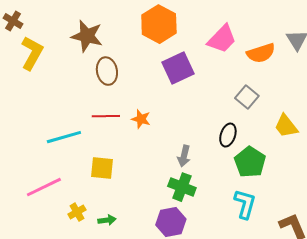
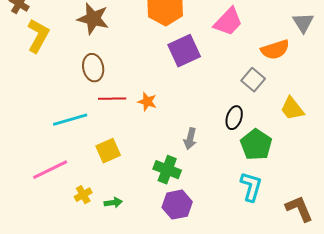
orange semicircle: (261, 53) -> (275, 50), moved
brown ellipse: (107, 71) -> (93, 68), moved
yellow square: (102, 168) -> (108, 151), turned -30
green cross: (182, 187) -> (167, 170), moved

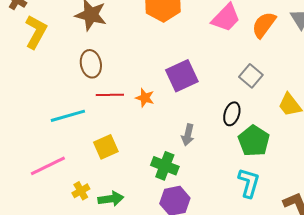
orange semicircle: (275, 50) -> (264, 25), moved, turned 144
purple square: (184, 51) -> (182, 76), moved
green arrow: (113, 203) -> (111, 199), size x1.4

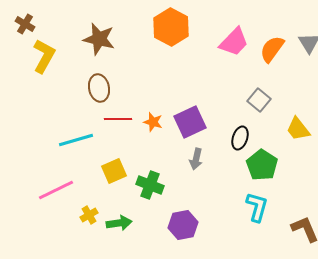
purple square: (182, 76) -> (190, 122), moved
green cross: (165, 166) -> (150, 185), moved

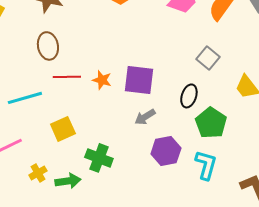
purple square: (190, 122) -> (139, 80), turned 32
gray arrow: (196, 159) -> (145, 117), turned 45
green cross: (150, 185) -> (99, 158), moved
purple hexagon: (183, 225) -> (166, 151), moved

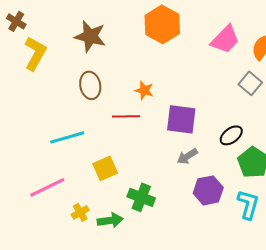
gray square: (208, 58) -> (250, 83), moved
red line: (67, 77) -> (126, 116), moved
orange star: (102, 80) -> (144, 90), moved
black ellipse: (189, 96) -> (231, 135), turned 35

